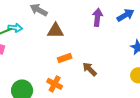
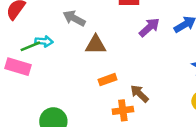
purple arrow: (98, 17) -> (149, 27), turned 42
orange cross: (55, 84) -> (123, 110), moved, turned -35

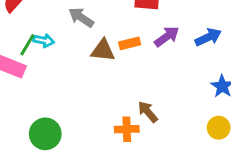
green line: (30, 46) -> (27, 45), turned -42
orange rectangle: (108, 80) -> (130, 43), moved

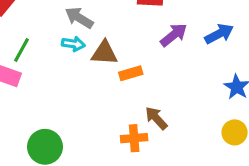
cyan arrow: (44, 41) -> (73, 44), moved
orange rectangle: (130, 43) -> (131, 73), moved

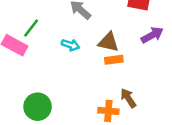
cyan arrow: (73, 44) -> (70, 45), moved
brown triangle: (104, 53) -> (108, 42), moved

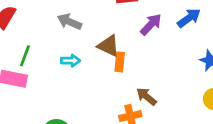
brown triangle: (108, 42) -> (108, 46), turned 30
orange rectangle: (114, 60) -> (120, 62), turned -60

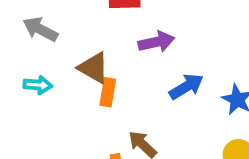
blue arrow: (189, 18) -> (186, 87), moved
purple arrow: (151, 25) -> (156, 42), turned 30

